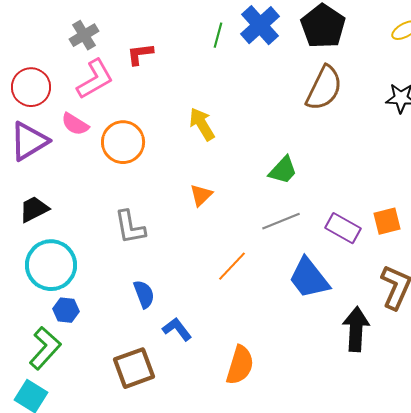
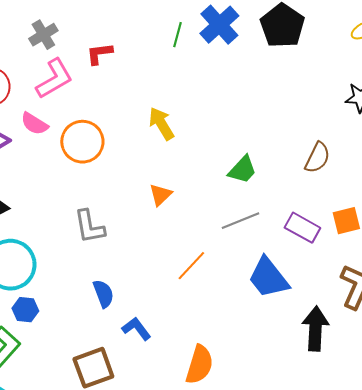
brown semicircle: (324, 88) -> (317, 158), moved, size x0.7

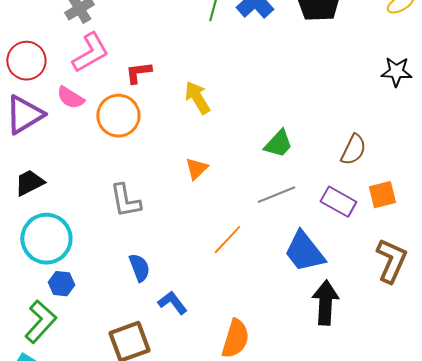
red L-shape: (99, 54) -> (138, 73), moved
brown semicircle: (317, 158) -> (353, 150), moved
black arrow: (315, 329) -> (325, 303), moved

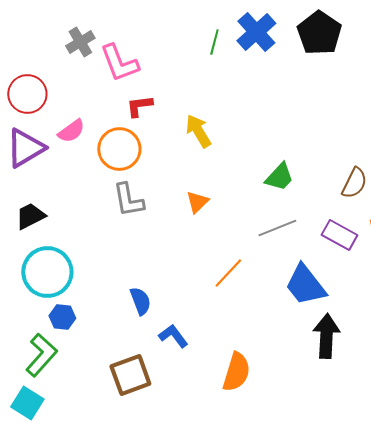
pink L-shape: (90, 53) -> (119, 63), moved, turned 99
pink semicircle: (70, 98) -> (71, 131), turned -68
gray L-shape: (125, 201) -> (128, 200), moved

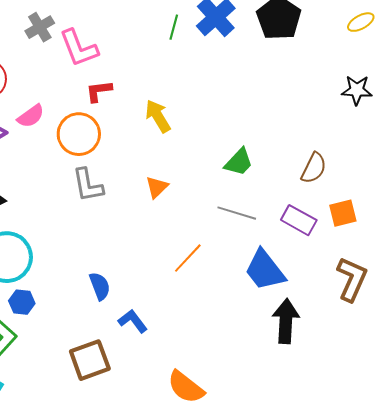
gray line: (277, 228) -> (237, 213), turned 39
orange semicircle: (236, 372) -> (186, 387), moved, turned 111

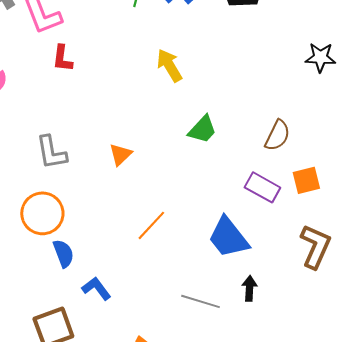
red L-shape: (99, 91) -> (62, 58), turned -76
yellow arrow: (158, 116) -> (169, 65), moved
orange circle: (79, 134) -> (42, 213), moved
gray line: (237, 213) -> (200, 301), moved
black arrow: (286, 321) -> (249, 288), size x0.6

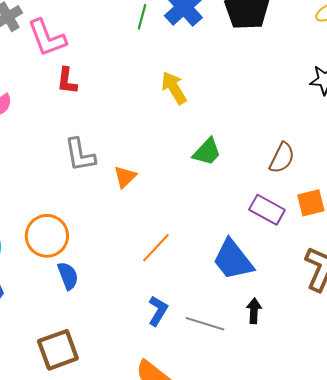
gray L-shape: (51, 152) -> (80, 155), moved
blue L-shape: (96, 288) -> (158, 311), moved, turned 68

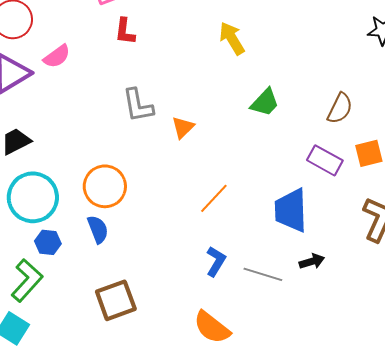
blue trapezoid: (233, 260) -> (291, 210), turned 36
blue semicircle: (68, 276) -> (98, 229), moved
black arrow: (254, 311) -> (312, 261), turned 70

